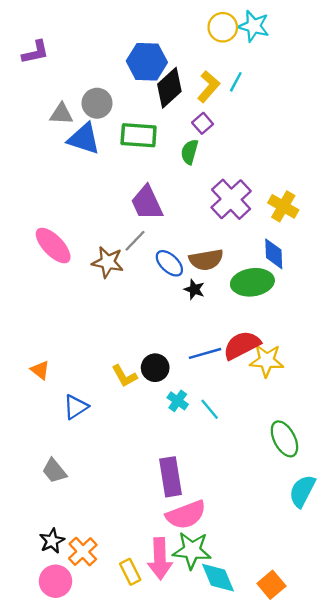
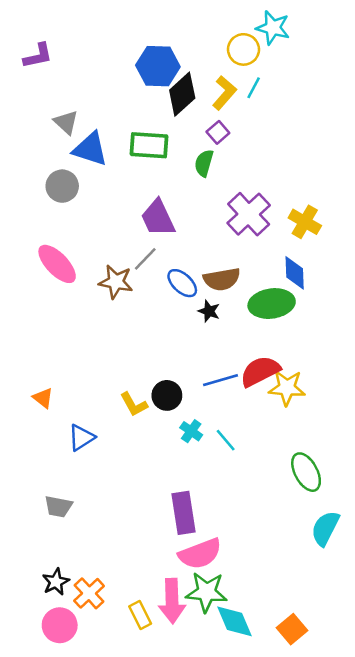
yellow circle: (223, 27) -> (243, 49), moved
gray circle: (97, 103) -> (62, 186), moved
gray triangle: (61, 114) -> (66, 122), turned 40
gray trapezoid: (54, 471) -> (58, 507), turned -40

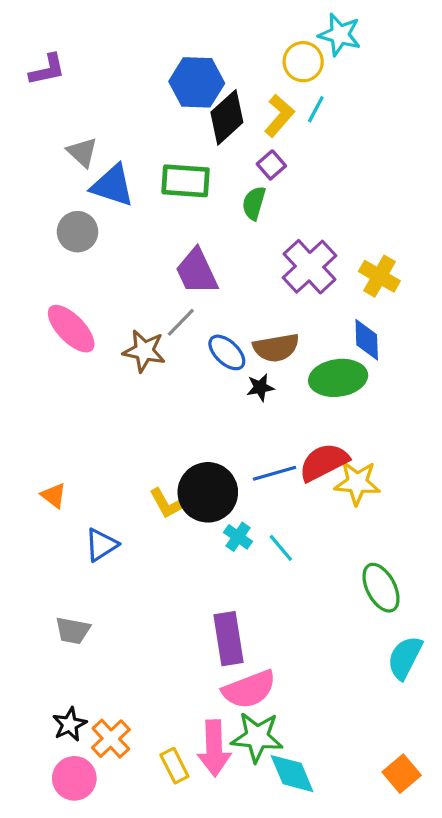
black star: (209, 311) -> (260, 387), turned -30
black circle: (167, 395) -> (208, 492), size x1.6
orange square: (292, 629) -> (402, 774), moved

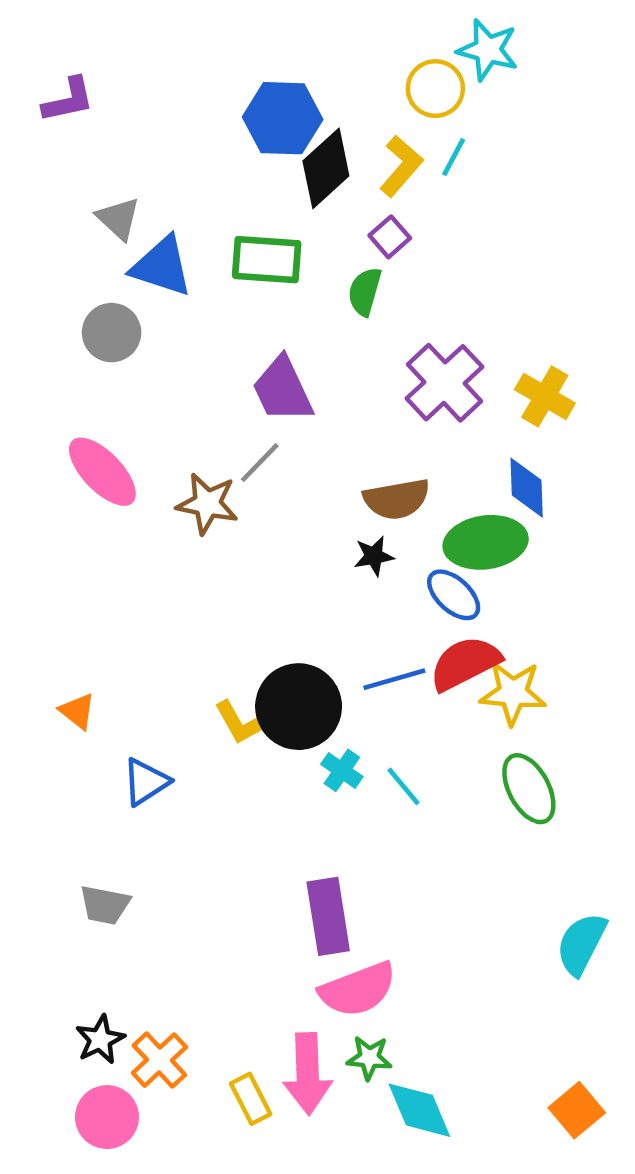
blue ellipse: (227, 352) -> (454, 595), moved
green ellipse: (381, 588) -> (529, 789), moved
green star: (257, 737) -> (369, 1058), size x0.6

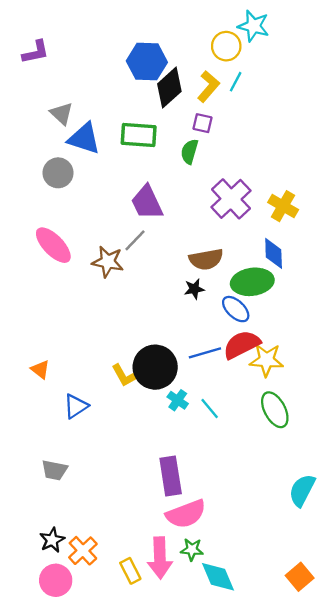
purple square: (390, 237) -> (203, 123), turned -36

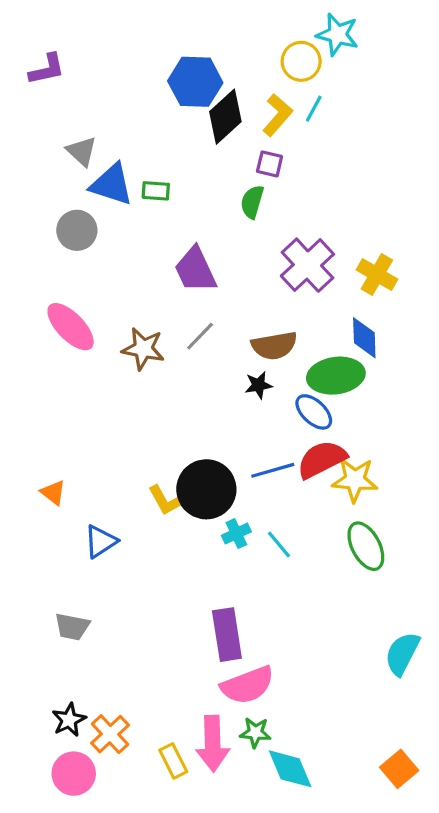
green rectangle: (139, 135) -> (156, 191), moved, size x0.6
gray line: (135, 240) -> (200, 336), moved
cyan cross: (178, 400) -> (236, 534), turned 30

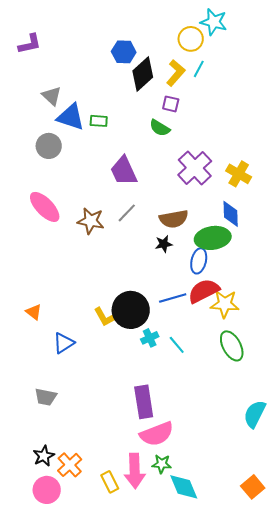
blue hexagon: (195, 82) -> (124, 52), size x0.7
green semicircle: (252, 202) -> (160, 128), turned -75
blue ellipse: (314, 412) -> (199, 261), turned 60

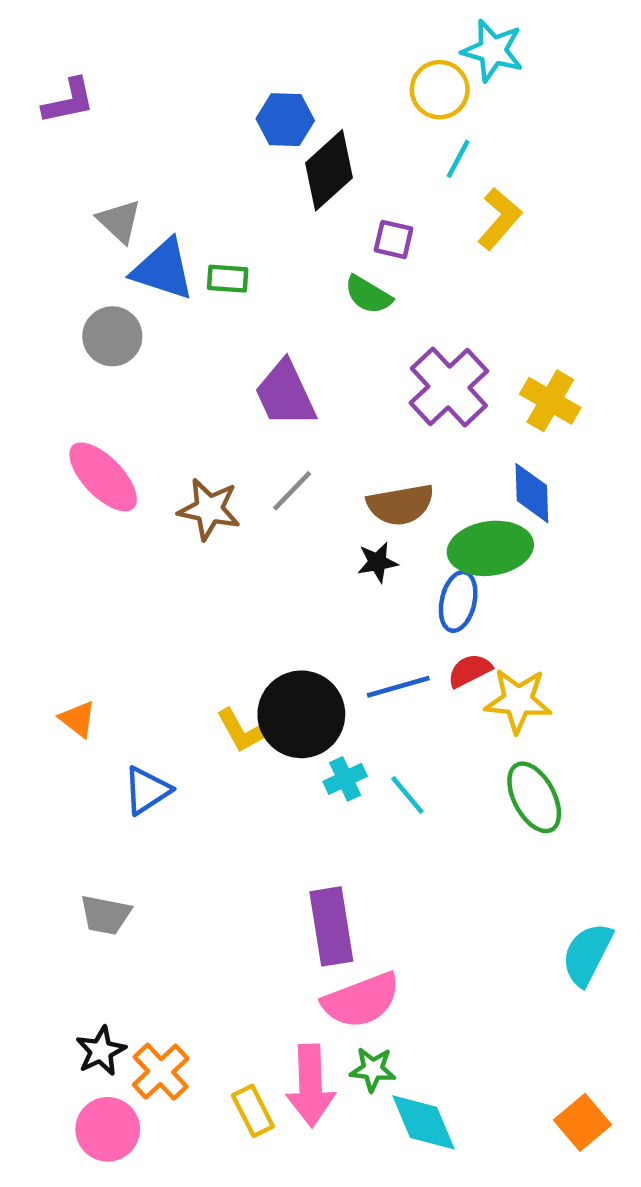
yellow L-shape: (176, 73) -> (500, 219), moved
red semicircle: (204, 291) -> (470, 671), size x0.6

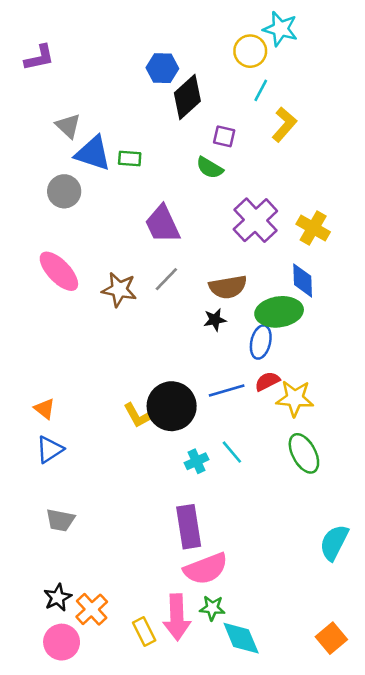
cyan cross: (345, 779) -> (197, 461), moved
blue triangle: (147, 790) -> (50, 449), moved

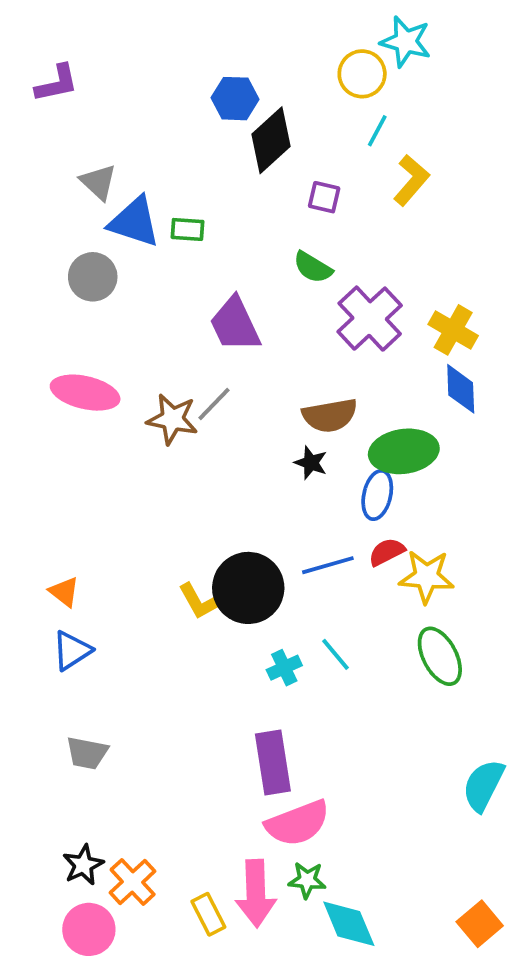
green semicircle: (210, 168) -> (313, 267), moved
pink ellipse: (59, 271) -> (85, 393), turned -33
gray line: (166, 279) -> (214, 404), moved
blue diamond: (303, 280) -> (461, 389), moved
black star: (215, 320) -> (311, 463), turned 30

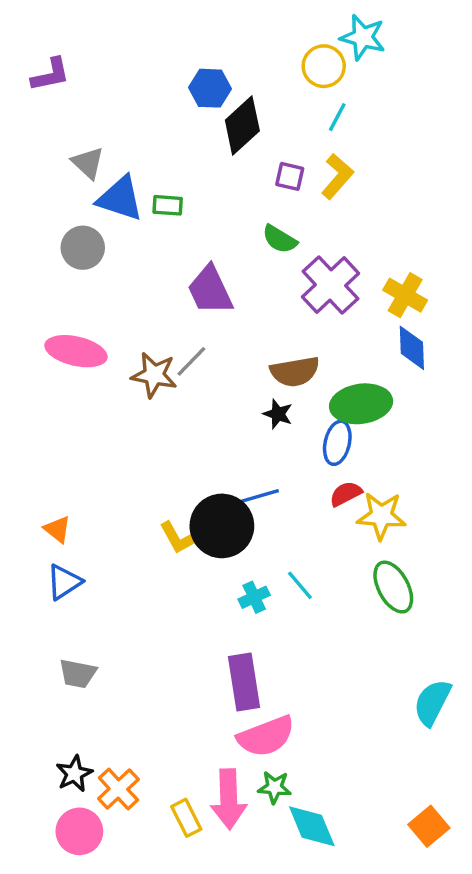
yellow L-shape: (411, 180) -> (337, 176), moved
blue line: (328, 565) -> (256, 497), moved

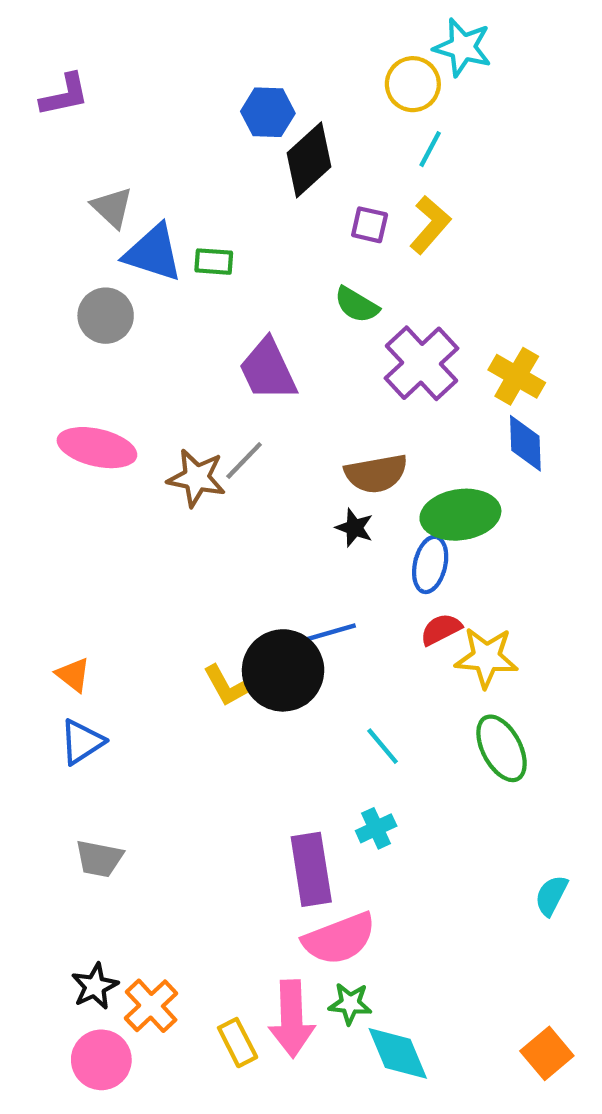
cyan cross: (254, 597) -> (376, 828), moved
cyan semicircle: (432, 702) -> (551, 895), size x0.7

